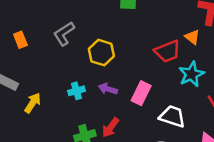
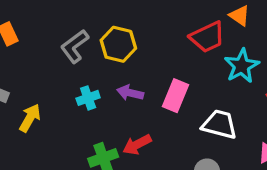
gray L-shape: (64, 34) -> (75, 46), moved
red arrow: (111, 127) -> (137, 145), turned 30

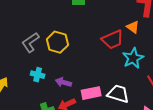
purple arrow: (130, 93) -> (63, 82), moved
pink rectangle: (176, 96) -> (91, 93), moved, turned 54
cyan cross: (88, 98) -> (38, 75), turned 32

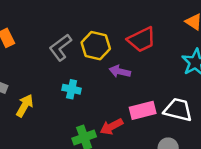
red trapezoid: (113, 40) -> (142, 40), moved
purple arrow: (63, 82) -> (120, 71), moved

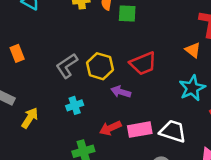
cyan cross: (72, 89) -> (75, 105), turned -35
red arrow: (111, 127) -> (110, 128), moved

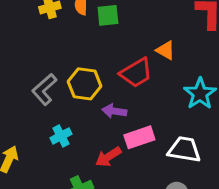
orange triangle: (193, 50) -> (166, 50), moved
pink rectangle: (140, 130) -> (139, 137), moved

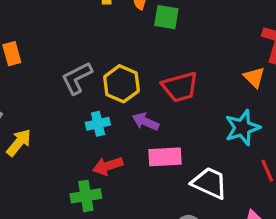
orange triangle: (166, 50) -> (254, 77), moved
cyan cross: (61, 136) -> (98, 124), moved
red arrow: (108, 157) -> (108, 166), moved

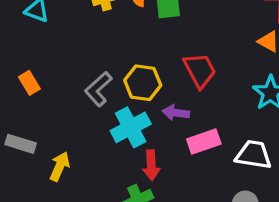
red trapezoid: (180, 87) -> (200, 70), turned -87
cyan cross: (98, 124) -> (131, 127), size x1.6
red arrow: (108, 166) -> (151, 165), turned -60

